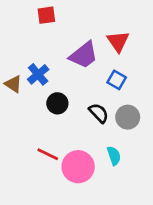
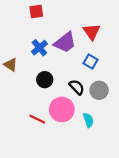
blue cross: (38, 74) -> (39, 48), moved
pink circle: (78, 167) -> (62, 109), moved

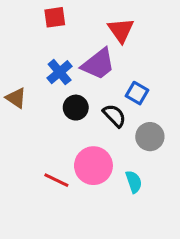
red triangle: (92, 32) -> (121, 30), moved
black circle: (45, 80) -> (76, 108), moved
black semicircle: (77, 87) -> (114, 116), moved

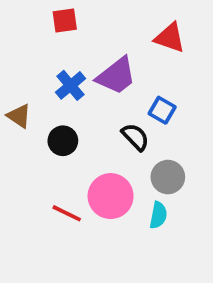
red triangle: (121, 30) -> (170, 38), moved, turned -36
black circle: (76, 108) -> (63, 141), moved
gray circle: (150, 137) -> (168, 177), moved
cyan semicircle: (134, 182) -> (158, 215), turned 30

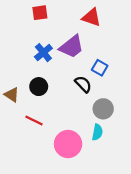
red triangle: (170, 38) -> (91, 17), moved
brown triangle: (19, 116) -> (12, 95), moved
pink circle: (111, 196) -> (68, 144), moved
red line: (67, 213) -> (34, 121), moved

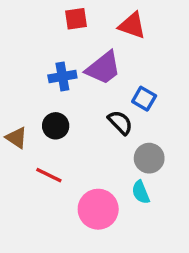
red square: (40, 13) -> (76, 19), moved
blue cross: (43, 53) -> (62, 77), turned 30
cyan semicircle: (97, 132) -> (141, 192), turned 147

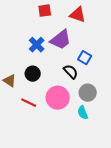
blue cross: (62, 77) -> (37, 45), turned -35
pink circle: (98, 209) -> (58, 98), moved

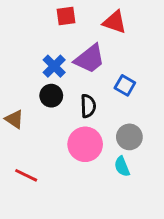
black semicircle: (71, 72) -> (88, 106), moved, turned 42
black circle: (33, 74) -> (51, 96), moved
red line: (29, 103) -> (26, 175), moved

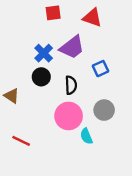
blue square: (125, 85) -> (101, 69), turned 35
cyan semicircle: (122, 166) -> (86, 136), moved

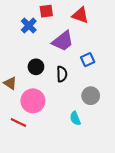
blue cross: (44, 53) -> (29, 26), moved
pink circle: (69, 116) -> (33, 101), moved

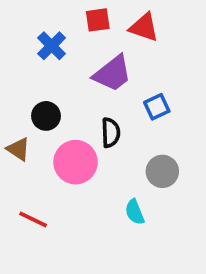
red square: (46, 11) -> (98, 20), moved
black circle: (36, 67) -> (46, 116), moved
pink circle: (33, 101) -> (76, 162), moved

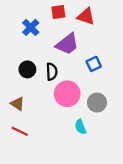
black semicircle: (111, 133) -> (52, 72), moved
brown triangle: (18, 149) -> (17, 104), moved
pink circle: (76, 162) -> (67, 94), moved

